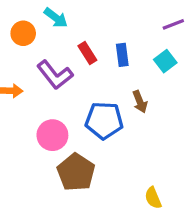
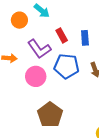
blue pentagon: (104, 120) -> (67, 66), moved
pink circle: (52, 135) -> (36, 76), moved

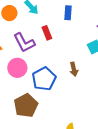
blue rectangle: (85, 38) -> (68, 13), moved
blue pentagon: (67, 66) -> (44, 79), moved, turned 30

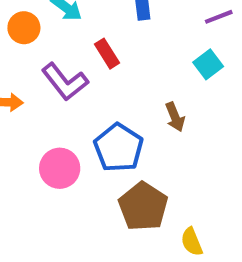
pink circle: (17, 68) -> (60, 168), moved
brown pentagon: (26, 105) -> (143, 206), moved

